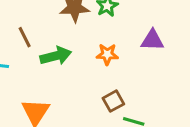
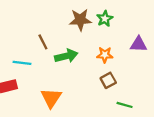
brown square: (113, 101) -> (108, 80), moved

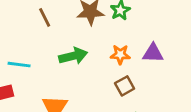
brown line: (43, 42) -> (45, 17), moved
purple triangle: (139, 44) -> (153, 53), moved

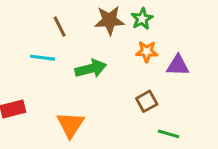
orange star: (120, 55) -> (147, 51), moved
cyan line: (19, 65) -> (42, 58), moved

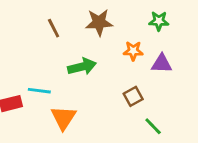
green star: (142, 19) -> (159, 21), moved, turned 30
cyan line: (42, 58) -> (39, 91), moved
green line: (169, 134) -> (153, 126), turned 30

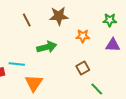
green star: (159, 21) -> (110, 20), moved
purple triangle: (162, 64) -> (113, 45), moved

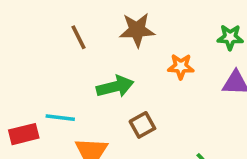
brown square: (83, 68) -> (142, 125), moved

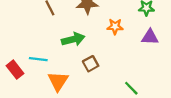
red rectangle: (24, 134) -> (15, 70), turned 66

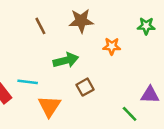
purple triangle: (150, 37) -> (150, 95), moved

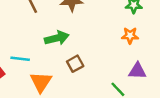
orange star: (112, 46) -> (130, 36), moved

